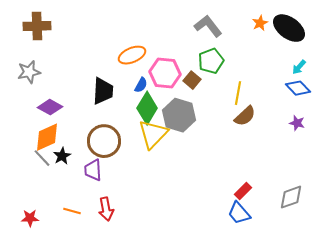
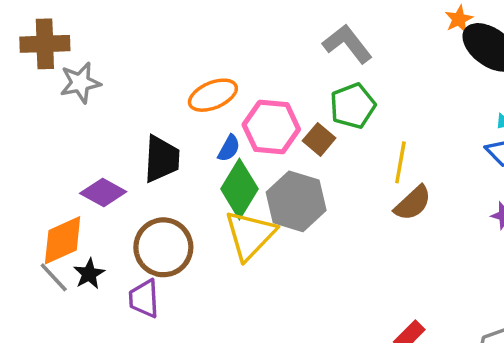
orange star: (260, 23) -> (459, 19), moved
gray star: (29, 72) -> (80, 83), moved
purple diamond: (50, 107) -> (103, 192), moved

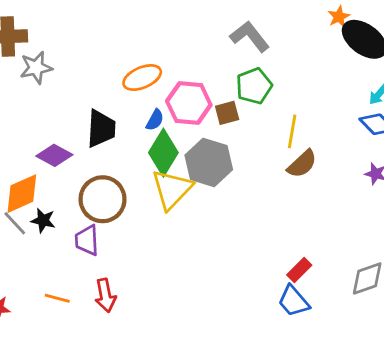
brown square: (319, 139) -> (227, 113), turned 35
black star: (89, 274) -> (43, 220), turned -30

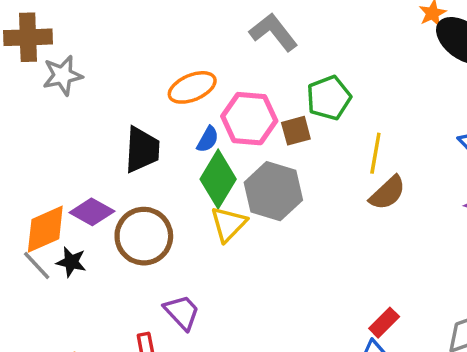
gray L-shape: (250, 36) -> (273, 32), moved
purple diamond: (54, 155) -> (92, 212), moved
yellow triangle: (172, 189) -> (228, 224), size x0.7
purple trapezoid: (87, 240) -> (182, 312), moved, turned 140

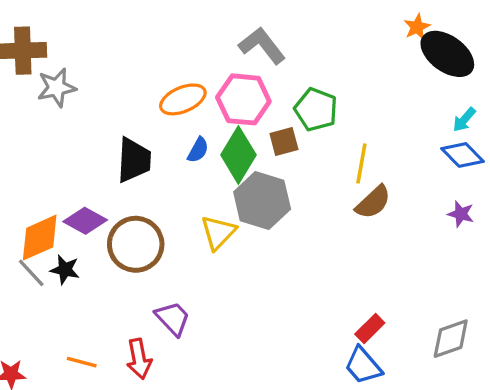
green pentagon: (329, 98) -> (316, 110), turned -30
pink hexagon: (249, 119) -> (243, 99), moved
green diamond: (218, 179) -> (238, 155), moved

